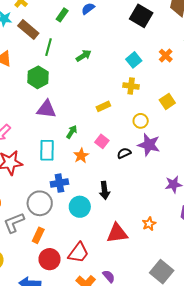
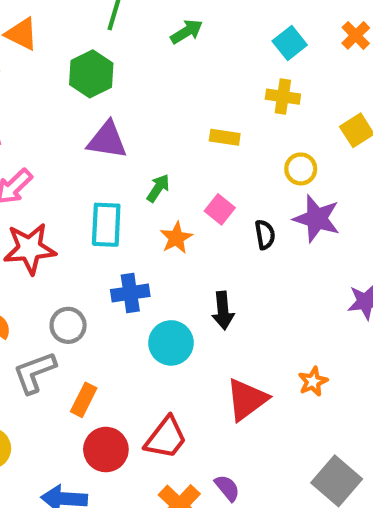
yellow rectangle: (103, 106) -> (225, 137), turned 32
black semicircle: (124, 153) -> (265, 235), turned 104
gray circle: (40, 203) -> (68, 325), moved, size x0.7
red triangle: (117, 233) -> (247, 399), turned -30

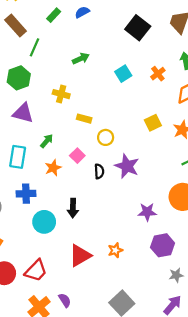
green arrow: (187, 32) -> (81, 59), moved
yellow cross: (283, 97) -> (61, 94), moved
yellow circle: (301, 169) -> (106, 137), moved

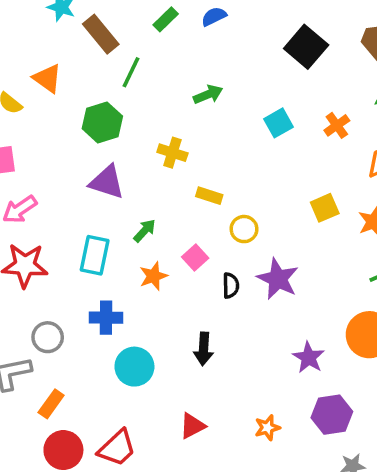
black arrow: (73, 208) -> (204, 349), moved
purple star: (147, 212) -> (309, 357), turned 30
orange star: (115, 250) -> (267, 428), moved
red triangle: (80, 256) -> (192, 426), size x0.7

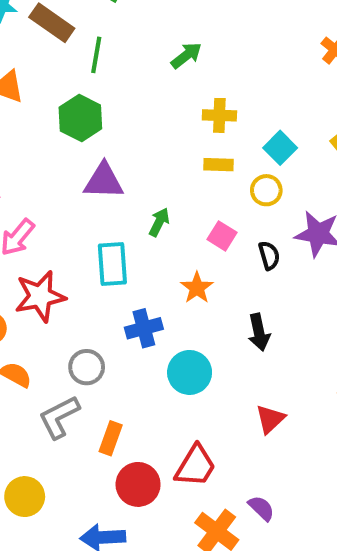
cyan square: (278, 123) -> (280, 148), moved
yellow cross: (172, 153) -> (219, 115), moved
orange star: (153, 276) -> (197, 288), moved

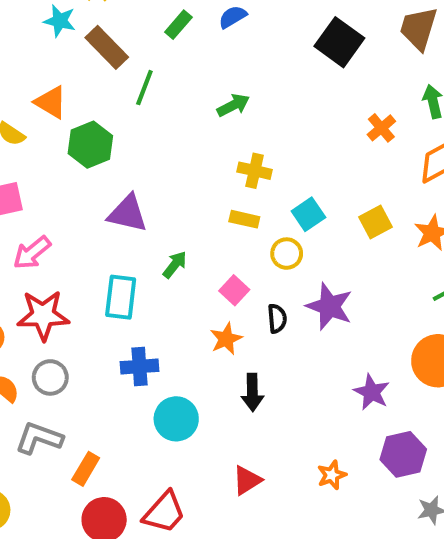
green hexagon: (80, 118) -> (90, 145), moved
orange star: (197, 288) -> (226, 339), moved
gray circle: (87, 367) -> (50, 377), moved
gray L-shape: (59, 417) -> (39, 438), turned 36

